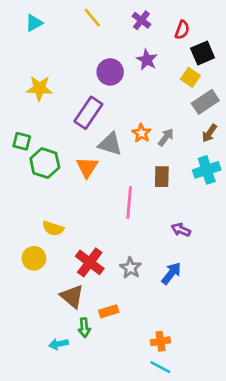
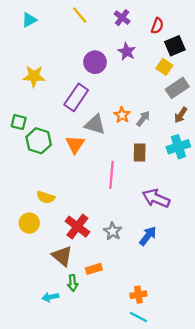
purple arrow: (181, 230) -> (156, 198), size x1.6

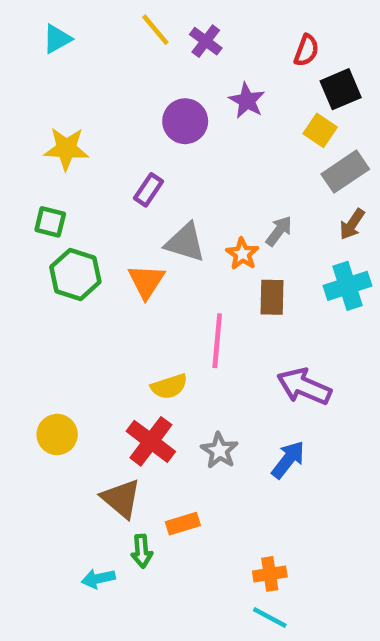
purple cross: (122, 18) -> (206, 41), moved
purple rectangle: (76, 97) -> (149, 190), size x0.6
orange star: (122, 115) -> (242, 254), moved
green square: (19, 122) -> (50, 222), moved
yellow semicircle: (46, 197) -> (169, 386), moved, turned -36

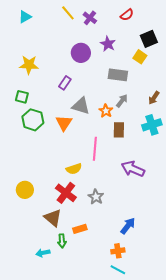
red semicircle: (306, 50) -> (127, 15), moved, turned 32
gray rectangle: (345, 172) -> (118, 75), moved, turned 42
blue arrow: (288, 460) -> (128, 226), moved

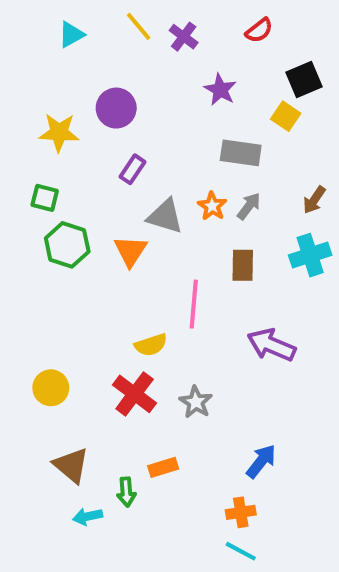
cyan triangle: (25, 17) -> (71, 35), moved
purple circle: (81, 53) -> (116, 108), moved
orange star: (106, 111) -> (212, 206), moved
brown triangle: (53, 218) -> (71, 465), moved

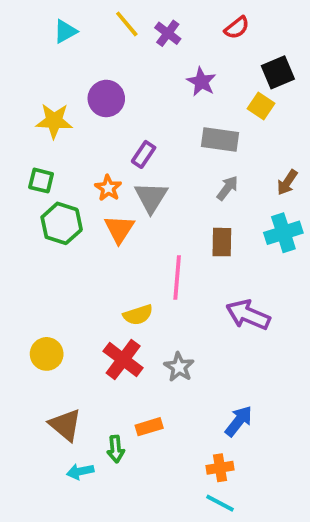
purple rectangle: (132, 169) -> (144, 154), moved
orange star: (212, 206) -> (108, 188), moved
gray triangle: (165, 216) -> (151, 197), turned 45

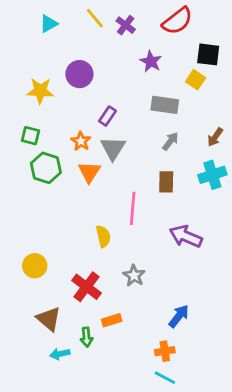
red semicircle: (237, 28) -> (177, 21), size x1.6
black square: (278, 72) -> (208, 54), turned 30
yellow semicircle: (138, 315) -> (103, 236), turned -85
red cross: (123, 360) -> (86, 287), moved

